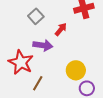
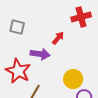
gray square: (36, 16) -> (17, 27), moved, turned -35

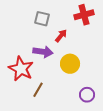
gray square: (17, 27) -> (42, 19), moved
yellow circle: (73, 79) -> (70, 64), moved

